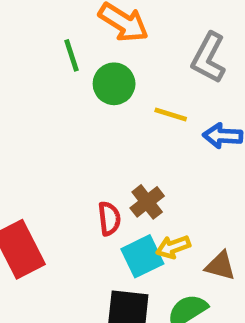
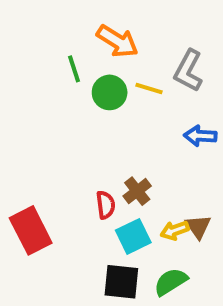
yellow line: (171, 115) -> (149, 89), moved
yellow arrow: (173, 247) -> (175, 230), moved
brown triangle: (220, 266) -> (198, 227), moved, turned 40

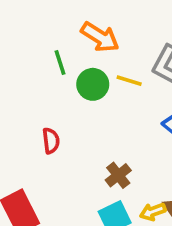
red semicircle: (106, 205) -> (51, 141), moved

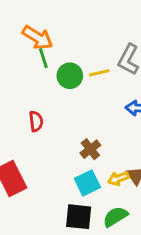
orange arrow: (100, 37) -> (38, 38), moved
yellow line: (129, 81) -> (99, 73), turned -30

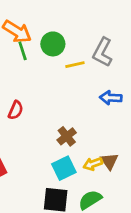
green circle: (70, 76) -> (53, 44), moved
red semicircle: (36, 121) -> (16, 110), turned 30

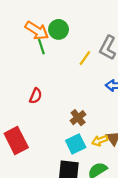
green circle: (53, 44) -> (59, 29), moved
yellow line: (75, 65) -> (85, 58), turned -42

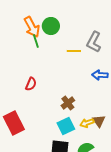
orange arrow: (37, 31) -> (32, 27), turned 30
yellow line: (85, 58) -> (74, 51), turned 56

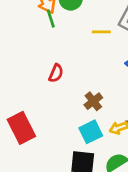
red semicircle: (31, 84) -> (56, 73), moved

